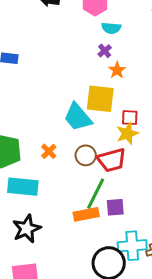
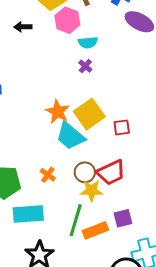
orange star: (117, 70) -> (58, 112), moved, size x1.4
yellow square: (100, 99) -> (89, 114), turned -32
yellow star: (127, 134) -> (92, 191), moved, turned 30
green line: (96, 194) -> (76, 220), moved

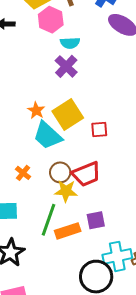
purple cross: (85, 66) -> (66, 66), size x1.6
orange star: (58, 112) -> (36, 110), size x0.7

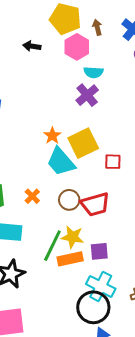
yellow star: (66, 191) -> (73, 237), moved
cyan cross: (117, 256) -> (101, 286), moved, turned 32

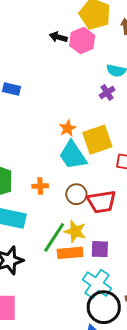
pink hexagon: (77, 47) -> (82, 40), moved
purple cross: (87, 95) -> (107, 93), size x0.7
orange cross: (32, 196) -> (40, 186), turned 35
black circle: (93, 307) -> (104, 307), moved

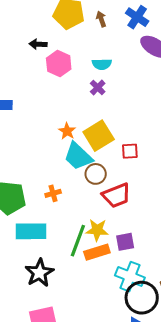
pink hexagon: (82, 40) -> (59, 64), moved
brown circle: (76, 194) -> (96, 174), moved

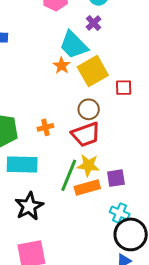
cyan trapezoid: (78, 156) -> (74, 45), moved
red trapezoid: (116, 195) -> (86, 134), moved
cyan cross: (130, 277) -> (120, 213), size x0.7

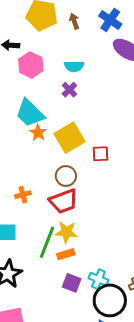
cyan trapezoid: (74, 45) -> (30, 113), moved
purple square: (116, 178) -> (72, 283), moved, turned 30
orange rectangle: (87, 187) -> (66, 254), size x0.7

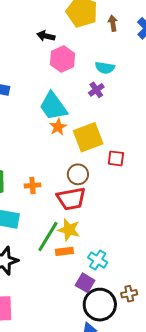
cyan cross: (98, 279) -> (98, 260), moved
purple square: (72, 283) -> (85, 283), moved

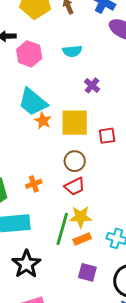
purple cross: (96, 90) -> (92, 85), moved
yellow square: (88, 137) -> (75, 123), turned 36
red trapezoid: (71, 199) -> (75, 186), size x0.7
purple square: (85, 283) -> (87, 272), moved

